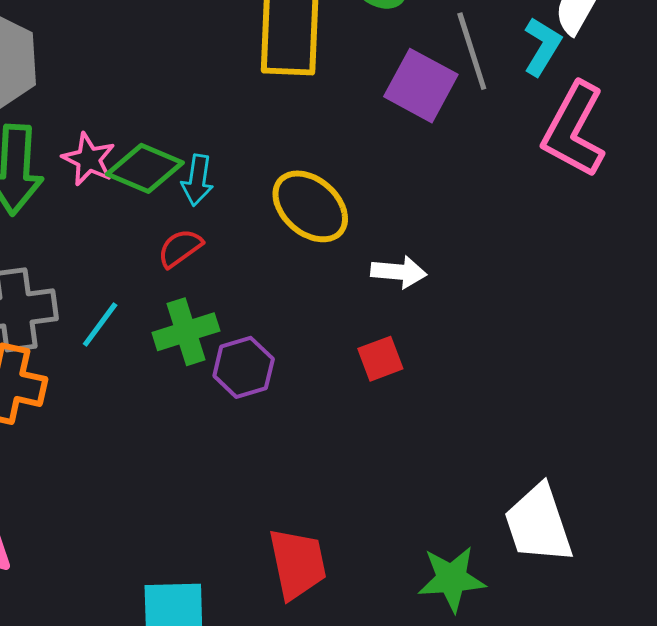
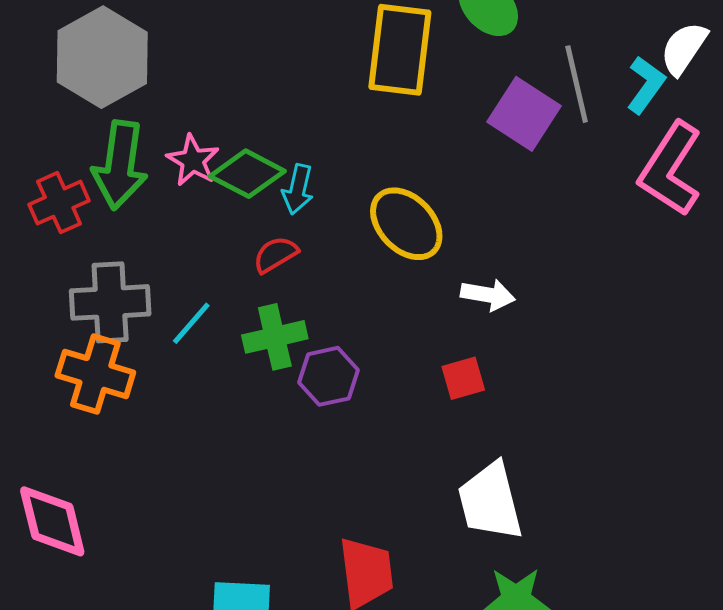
white trapezoid: (538, 524) -> (490, 501), moved

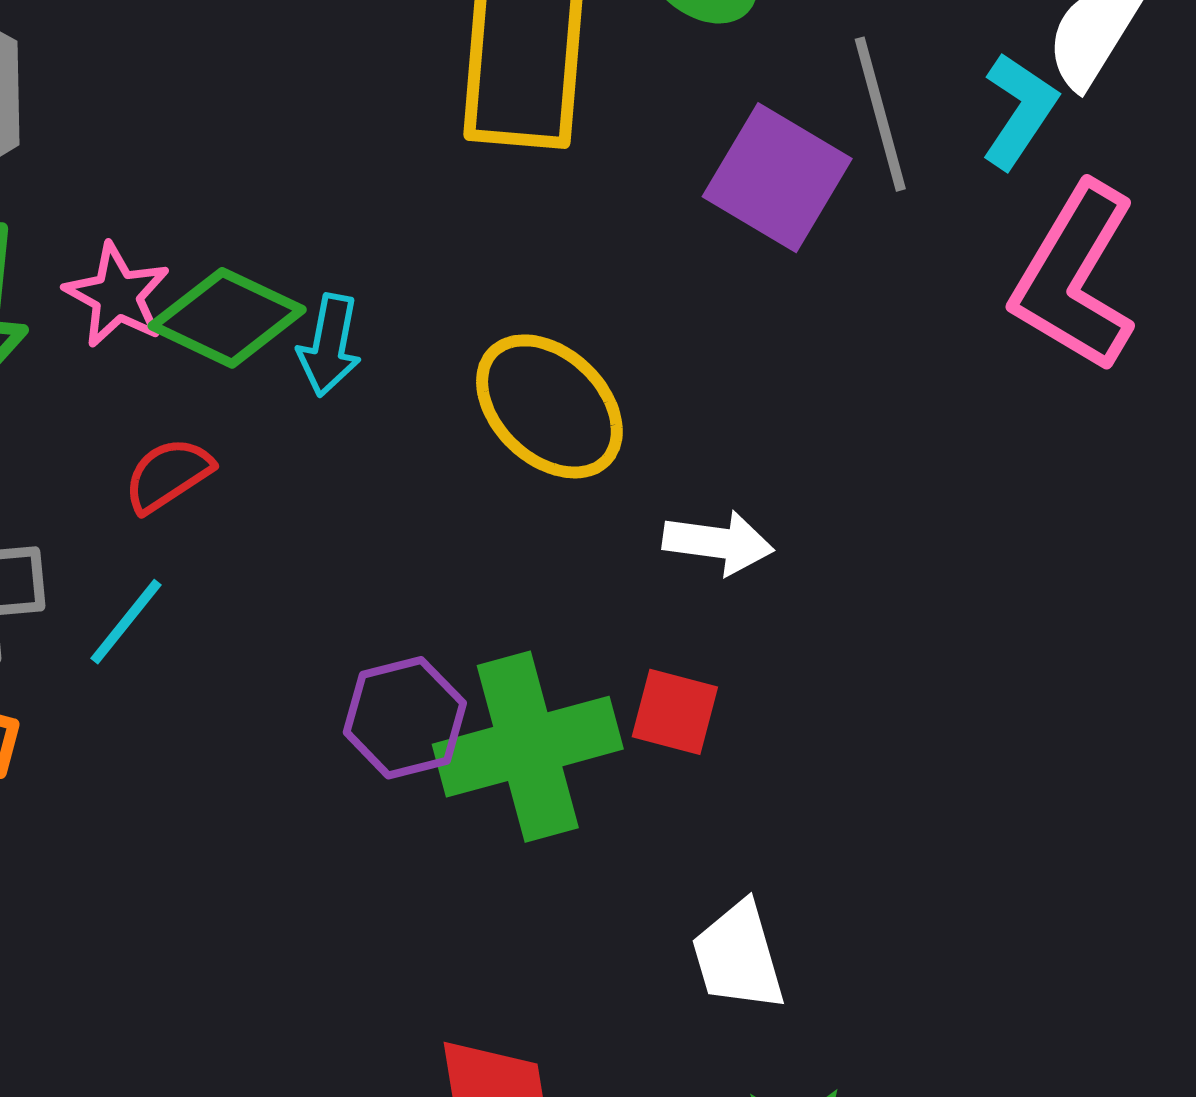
red semicircle: (275, 255) -> (168, 475), moved
green cross: (275, 337) -> (528, 747), moved, size x1.4
red square: (463, 378) -> (675, 712), turned 33
white trapezoid: (490, 501) -> (738, 956), size x0.7

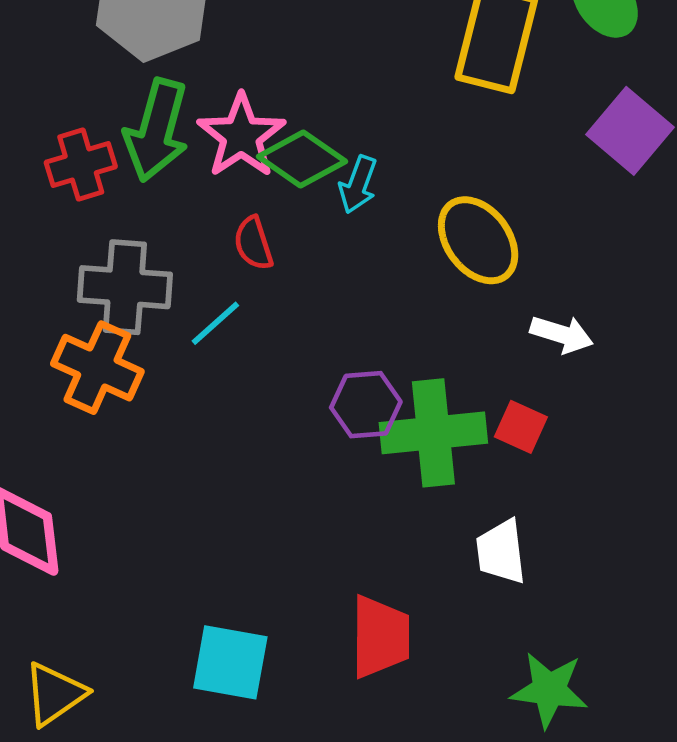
pink star: (117, 295) -> (241, 136), size x1.4
red semicircle: (168, 475) -> (253, 243), turned -84
white trapezoid: (738, 956) -> (501, 552), moved

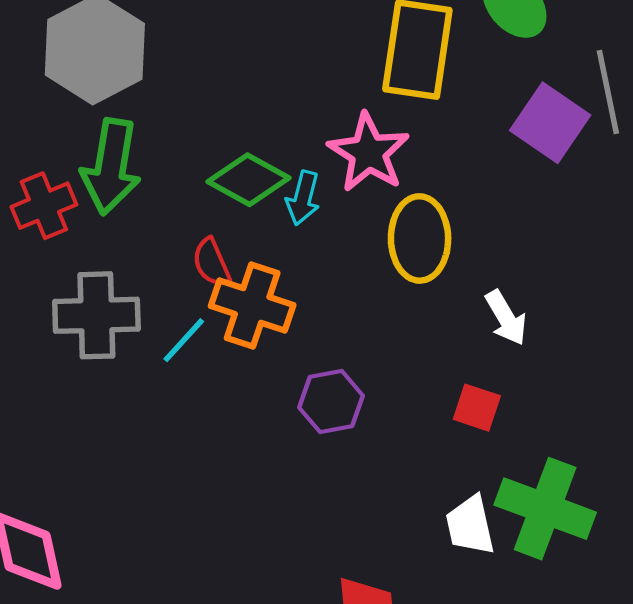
pink star: (241, 136) -> (369, 153), moved
yellow ellipse: (478, 240) -> (420, 238), turned 42
white arrow: (562, 334) -> (506, 318), turned 48
orange cross: (97, 368) -> (252, 305), moved
green cross: (433, 433) -> (545, 509), moved, turned 32

